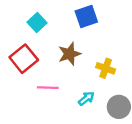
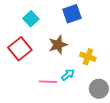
pink line: (48, 88) -> (48, 82), moved
cyan arrow: (86, 98) -> (68, 75), moved

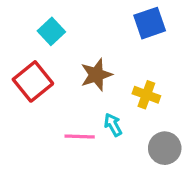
blue square: (72, 14) -> (150, 23), moved
cyan arrow: (68, 75) -> (113, 125), turned -80

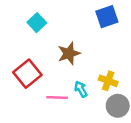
red square: (33, 81) -> (27, 74), moved
yellow cross: (146, 95) -> (108, 81), moved

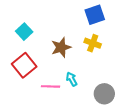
cyan square: (37, 23) -> (24, 32), moved
yellow cross: (108, 81) -> (93, 43), moved

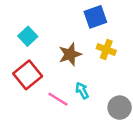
blue square: (95, 15) -> (95, 17), moved
pink line: (51, 86) -> (58, 99), turned 30

